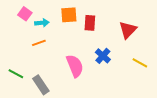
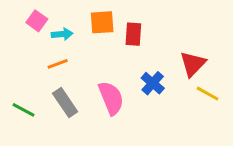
red triangle: (128, 30) -> (193, 64), moved
gray rectangle: (41, 85) -> (65, 102), moved

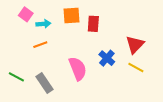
yellow line: (208, 94) -> (136, 67), moved
gray rectangle: (65, 102) -> (44, 83), moved

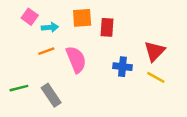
blue cross: (107, 58) -> (122, 67), turned -35
pink semicircle: (78, 69) -> (76, 59), moved
green line: (16, 77) -> (19, 88), turned -42

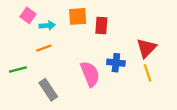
pink semicircle: (76, 59) -> (90, 74), moved
yellow line: (156, 77) -> (148, 73), turned 42
green line: (19, 88) -> (18, 69), moved

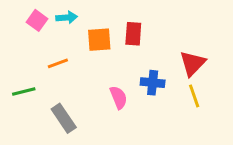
orange square: (78, 16) -> (99, 40), moved
cyan arrow: (47, 26) -> (67, 17), moved
pink semicircle: (90, 74) -> (119, 97), size x0.7

